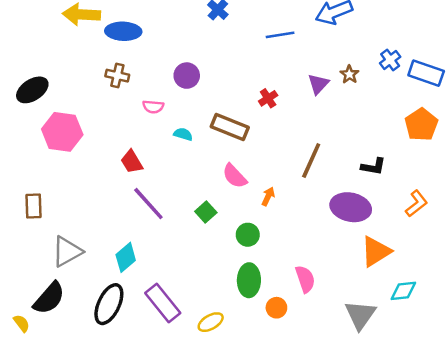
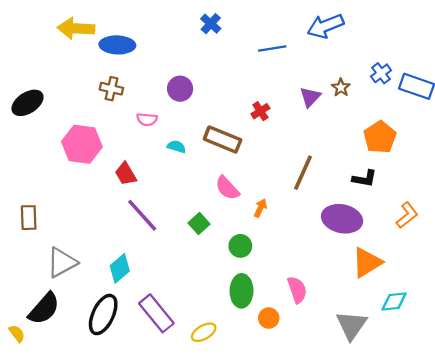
orange pentagon: (421, 125) -> (380, 137), moved
pink hexagon: (62, 132) -> (82, 144), moved

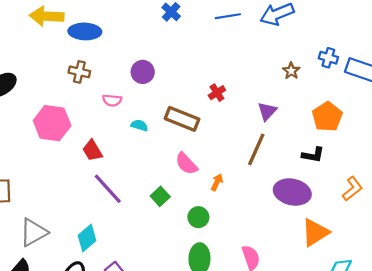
blue line: (272, 48) -> (228, 16), moved
blue cross: (381, 73) -> (328, 58), turned -36
purple triangle: (310, 97) -> (267, 111), moved

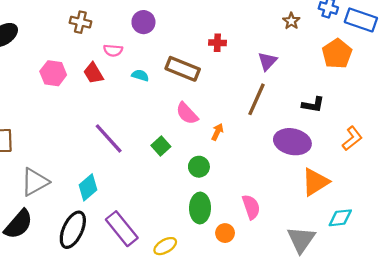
red cross: (217, 93) -> (217, 43), turned 35
orange pentagon: (327, 117) -> (337, 54), moved
pink hexagon: (52, 123) -> (53, 73), size x0.7
red trapezoid: (92, 151) -> (93, 73), moved

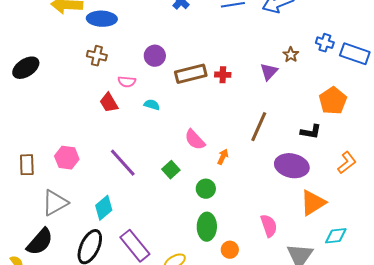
orange pentagon: (337, 54) -> (333, 101), moved
purple triangle: (267, 61) -> (269, 72), moved
brown rectangle: (183, 69) -> (191, 74), moved, turned -36
pink hexagon: (53, 73) -> (67, 158), moved
pink semicircle: (251, 207) -> (269, 226), moved

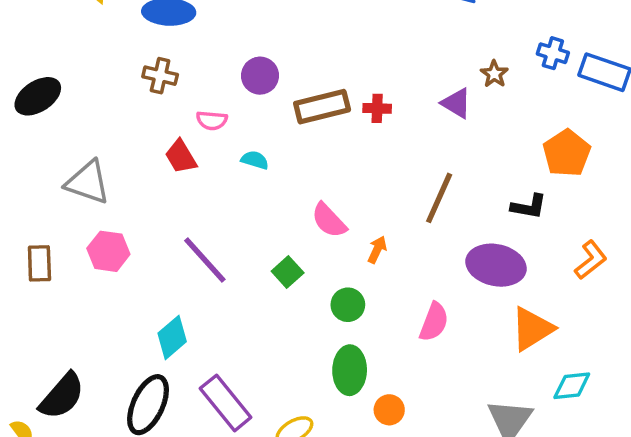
purple triangle: (269, 72) -> (456, 103), turned -42
gray triangle: (55, 203) -> (88, 182), moved, turned 48
pink semicircle: (269, 226) -> (434, 322), moved, turned 40

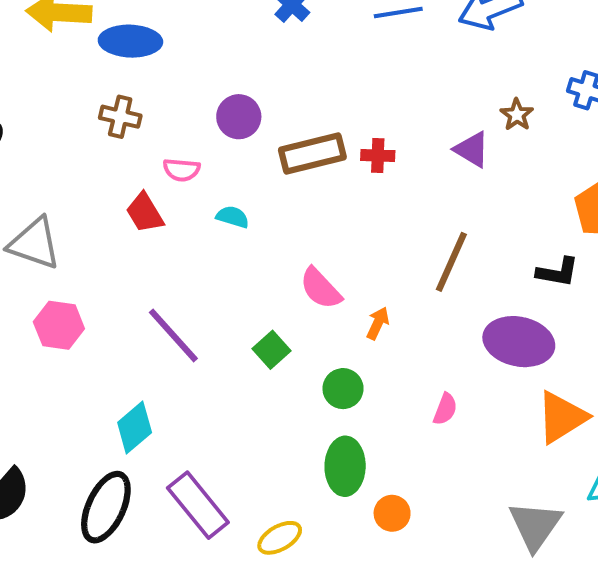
pink semicircle: (434, 322) -> (445, 409), size x0.7

